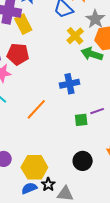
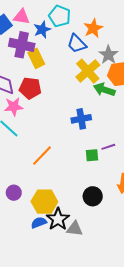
yellow cross: (75, 36) -> (88, 71), size x1.4
orange line: (36, 109) -> (42, 156), moved
black star: (48, 184) -> (58, 219), size x1.6

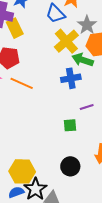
blue cross: (81, 119) -> (71, 78), moved
purple line: (108, 147) -> (87, 107), moved
orange line: (42, 156) -> (22, 83), moved, turned 70

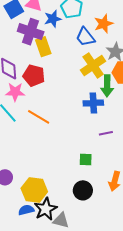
green arrow: (83, 60) -> (107, 86), turned -115
orange line: (22, 83) -> (39, 117), moved
green square: (70, 125) -> (86, 159), moved

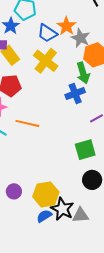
orange star: (104, 24) -> (66, 26), moved
yellow cross: (93, 66) -> (46, 61), moved
green square: (86, 159) -> (85, 150), size x1.5

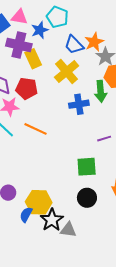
blue cross: (75, 93) -> (79, 104), moved
blue semicircle: (44, 216) -> (26, 215), moved, turned -42

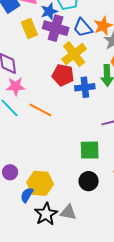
purple cross: (19, 45) -> (56, 28), moved
yellow rectangle: (33, 59) -> (29, 28), moved
red pentagon: (27, 88) -> (63, 75), moved
black star: (52, 220) -> (46, 214), moved

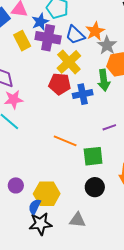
orange line: (40, 110) -> (65, 141), moved
black star: (46, 214) -> (40, 224), moved, turned 30

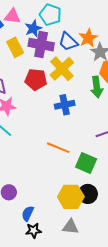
red pentagon: (60, 84) -> (36, 80), moved
blue cross: (83, 94) -> (65, 105), moved
green square: (93, 156) -> (86, 163), turned 30
yellow hexagon: (47, 194) -> (71, 197), moved
black star: (40, 224) -> (33, 231), size x0.7

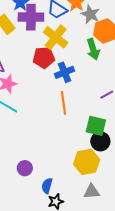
red pentagon: (36, 80) -> (44, 58), moved
orange line: (58, 148) -> (64, 103), moved, turned 70
black circle: (88, 194) -> (100, 141), moved

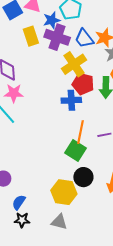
red pentagon: (44, 58) -> (83, 84), moved
orange line: (64, 103) -> (80, 132), moved
green square: (96, 126) -> (76, 151), moved

